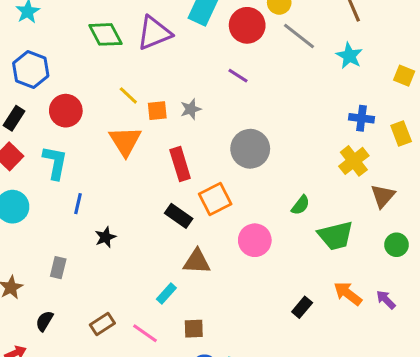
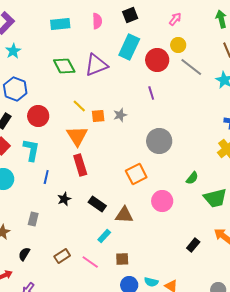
purple line: (238, 76) -> (151, 93), turned 40
red rectangle: (180, 164) -> (80, 165), moved
black rectangle: (179, 216) -> (97, 204), moved

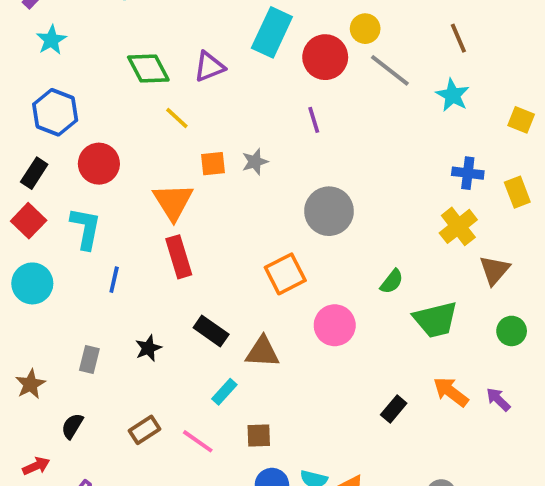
purple triangle: (96, 65) -> (209, 67), size x0.7
yellow line: (79, 106) -> (177, 118), moved
black star: (64, 199) -> (148, 348), moved

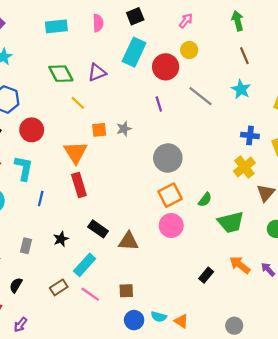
gray line: (390, 70) -> (200, 96), moved
orange square: (285, 274) -> (170, 195), moved
cyan rectangle: (224, 392) -> (85, 265), moved, size x1.5

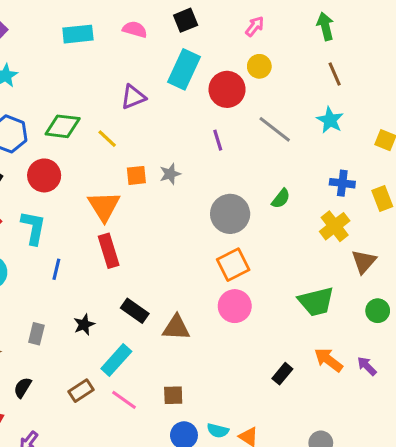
pink semicircle: (98, 23) -> (135, 29), turned -72
green diamond: (61, 74) -> (63, 126), moved, turned -55
green semicircle: (205, 200) -> (281, 199), moved

